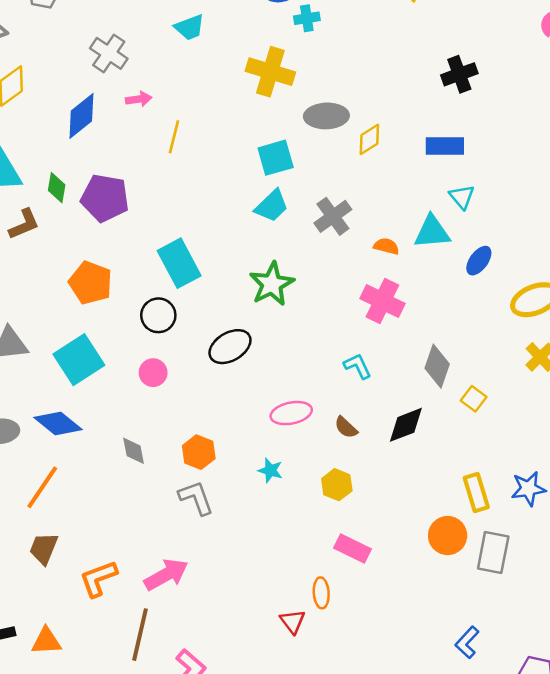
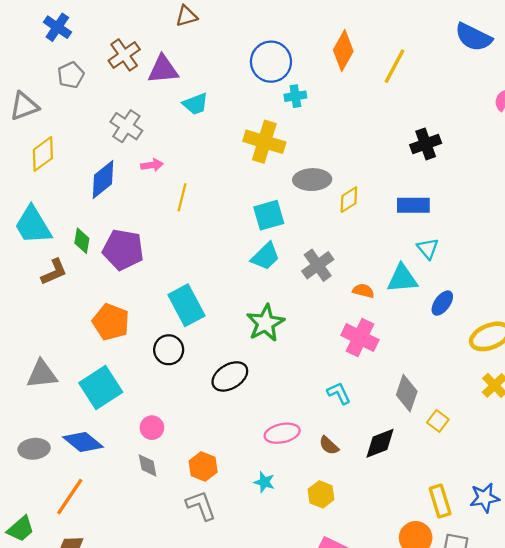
pink circle: (153, 373) -> (152, 428), moved

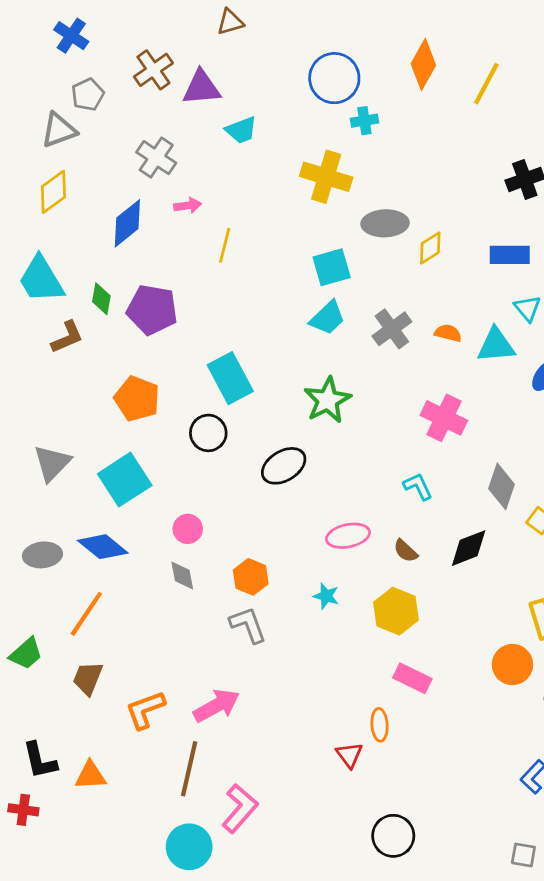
gray triangle: (24, 106) -> (59, 130), moved
orange semicircle: (363, 291) -> (448, 333), moved
gray triangle: (42, 374) -> (52, 463), turned -40
yellow hexagon: (321, 494) -> (396, 611), size x1.4

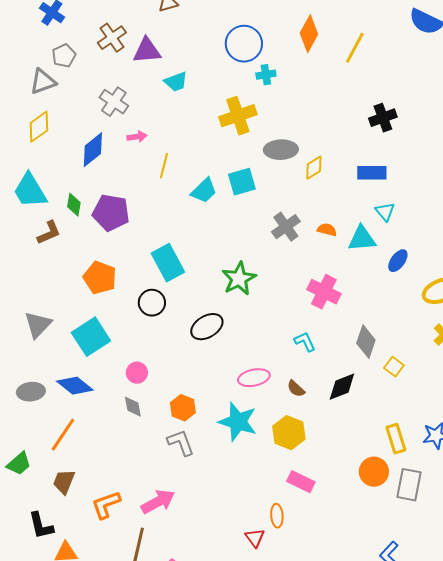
yellow cross: (326, 177) -> (238, 116), turned -36
cyan trapezoid: (327, 318) -> (204, 191), moved
cyan star: (326, 596) -> (238, 422), size x2.0
black L-shape: (40, 760) -> (41, 526), moved

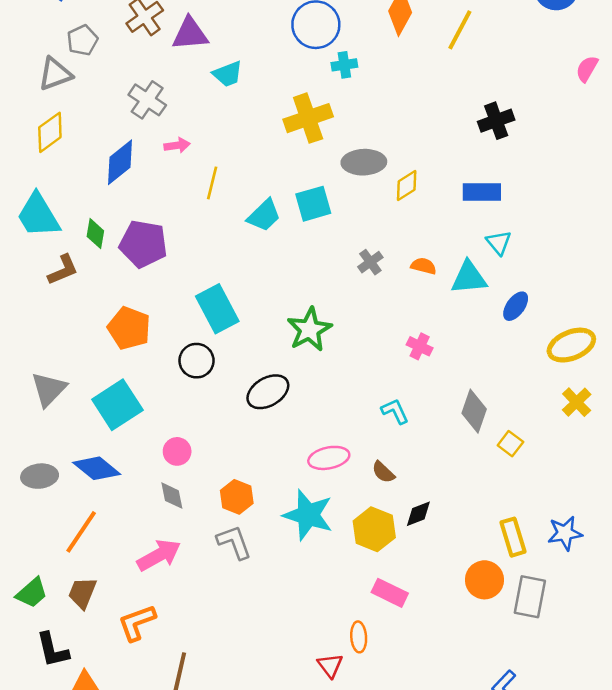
gray cross: (286, 227) -> (370, 262), size x0.7
pink cross: (324, 292) -> (420, 346), size x0.6
black diamond: (342, 387) -> (418, 514), moved, size x0.7
green trapezoid: (19, 464) -> (32, 593), moved
pink arrow: (158, 502) -> (159, 555), moved

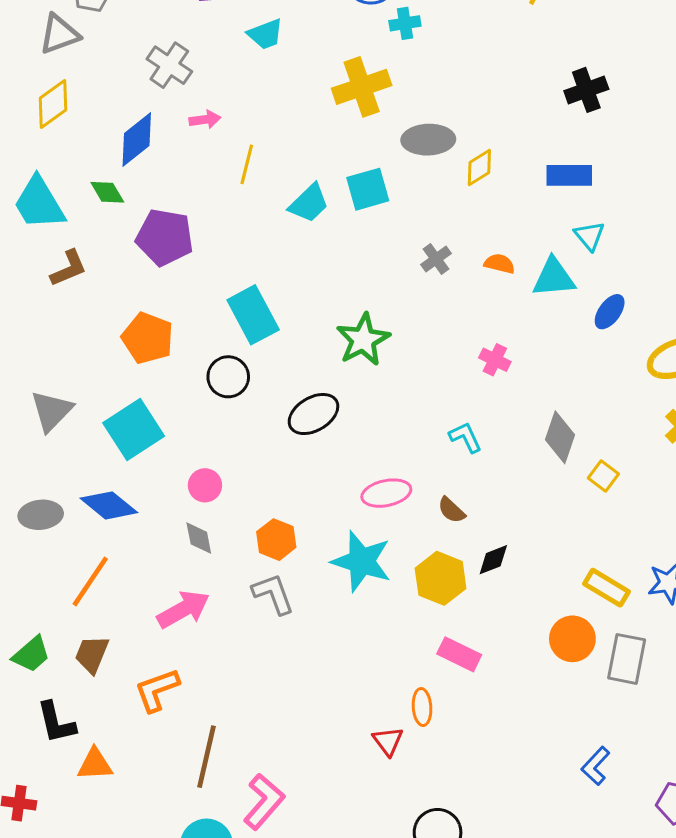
green diamond: (95, 234) -> (107, 192), moved, turned -40
yellow rectangle: (513, 537) -> (606, 588), turned -42

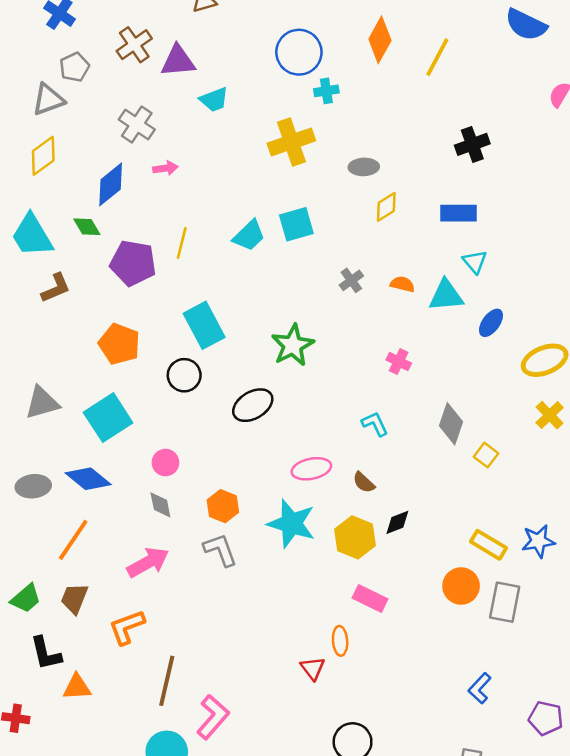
gray ellipse: (428, 140) -> (364, 167), moved, size x0.7
yellow line: (247, 164) -> (182, 243), moved
gray triangle: (51, 411) -> (42, 403), turned 30

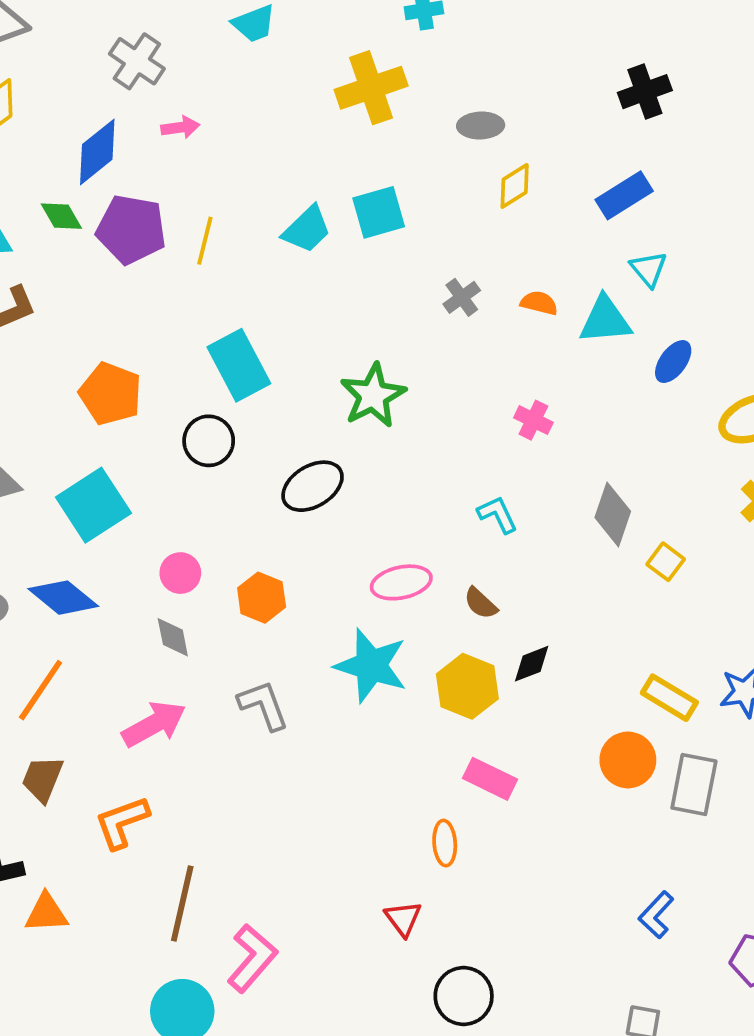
blue rectangle: (459, 213) -> (624, 195), turned -32
purple pentagon: (133, 263) -> (131, 229), moved
orange hexagon: (223, 506) -> (262, 598), moved
red triangle: (313, 668) -> (403, 919), moved

